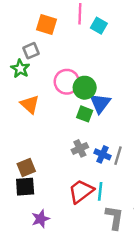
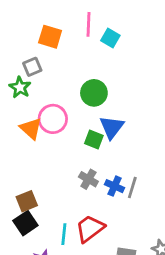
pink circle: (67, 82) -> (53, 119), moved
green circle: (85, 88) -> (94, 93), moved
gray cross: (80, 148) -> (88, 179), turned -35
black square: (25, 187) -> (25, 223), turned -30
cyan line: (100, 191) -> (64, 234), moved

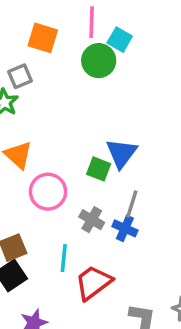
green circle: (94, 93) -> (99, 61), moved
pink circle: (53, 119) -> (48, 192), moved
gray line: (132, 187) -> (132, 204), moved
cyan line: (64, 234) -> (64, 258), moved

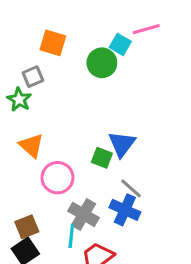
pink line: (92, 22) -> (146, 29), moved, turned 72
gray line: (132, 204) -> (131, 188), turned -65
gray cross: (92, 220) -> (84, 214), moved, size x1.4
blue cross: (125, 228) -> (125, 210), size x1.4

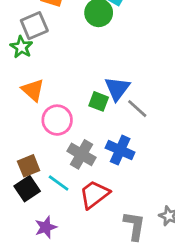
gray square: (33, 77) -> (34, 26), size x1.4
gray line: (131, 188) -> (137, 109), moved
cyan line: (71, 236) -> (59, 183), moved, turned -60

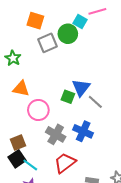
gray square: (34, 26) -> (48, 43), moved
orange triangle: (33, 90) -> (21, 89), turned -30
cyan line: (59, 183) -> (30, 165), moved

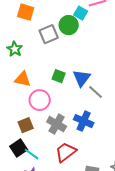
orange square: (35, 21) -> (26, 12), moved
green square: (68, 97) -> (59, 76), moved
brown square: (18, 143) -> (26, 125), moved

